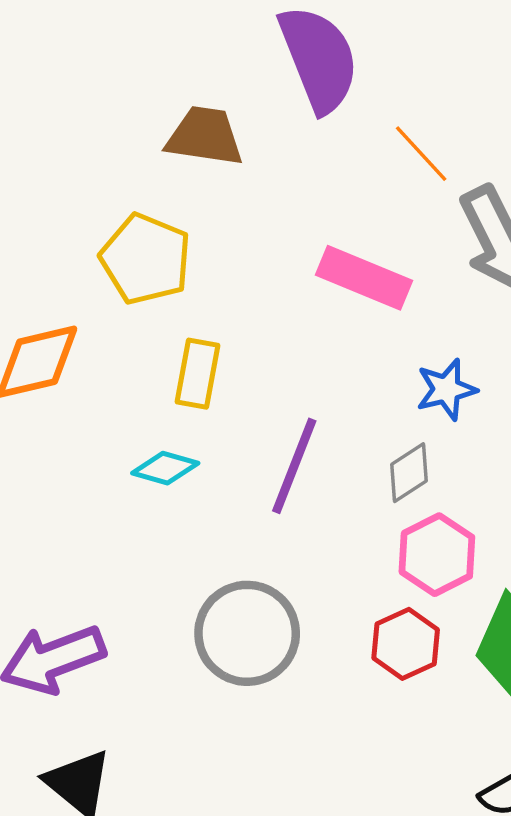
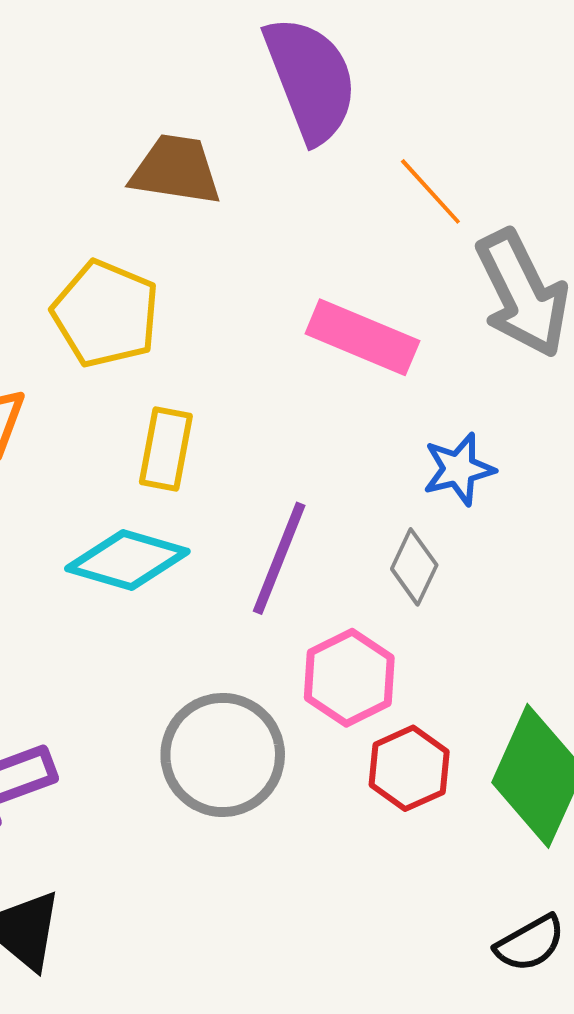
cyan diamond: (165, 468) -> (127, 560), size x1.5
gray diamond: (409, 473) -> (414, 567), turned -32
pink hexagon: (437, 555) -> (349, 678), moved

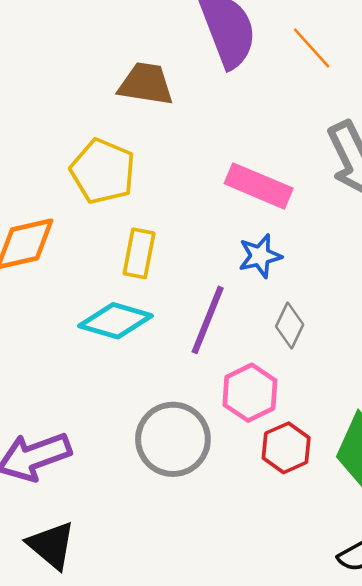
orange line: (430, 191) -> (312, 48), moved
blue star: (459, 469) -> (260, 256), moved

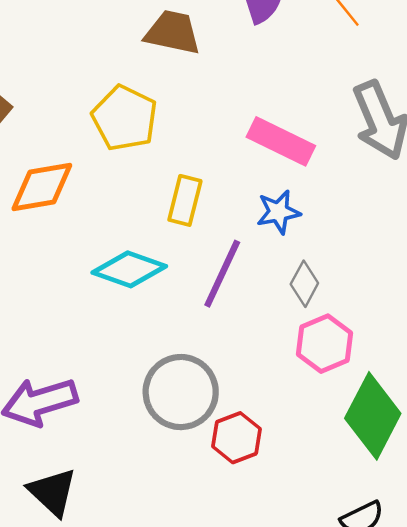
yellow rectangle: (139, 253) -> (185, 200), moved
pink hexagon: (250, 393) -> (325, 344), moved
red hexagon: (286, 448) -> (237, 438), moved

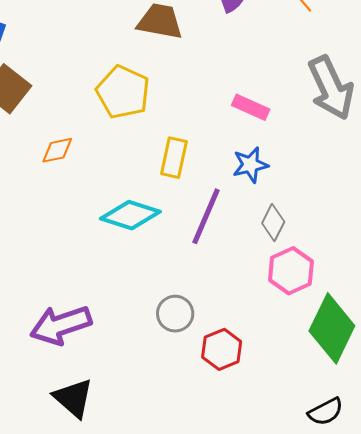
pink rectangle: (281, 141) -> (251, 107), size x0.7
orange diamond: (42, 187) -> (57, 150), size x0.6
gray circle: (181, 392) -> (175, 314), size x0.6

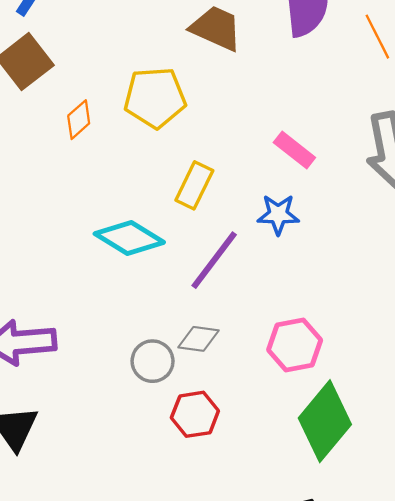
yellow pentagon: (123, 92) -> (155, 98), turned 30
orange diamond: (57, 150) -> (79, 120), moved, turned -44
gray diamond: (273, 223) -> (198, 339), moved, turned 57

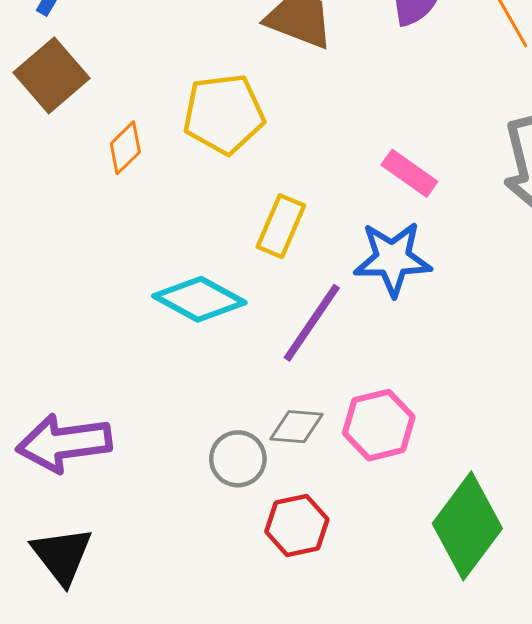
blue star: (278, 215) -> (393, 259), size x1.4
pink hexagon: (295, 345) -> (379, 425), moved

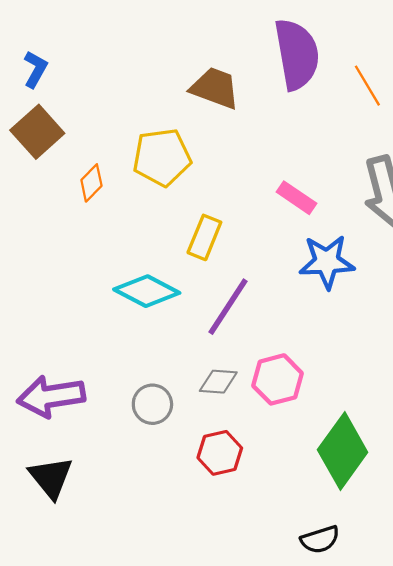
blue star: (393, 259) -> (327, 262), moved
gray circle: (238, 459) -> (152, 404), moved

